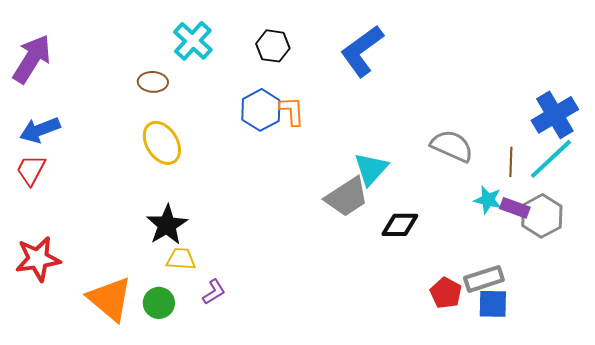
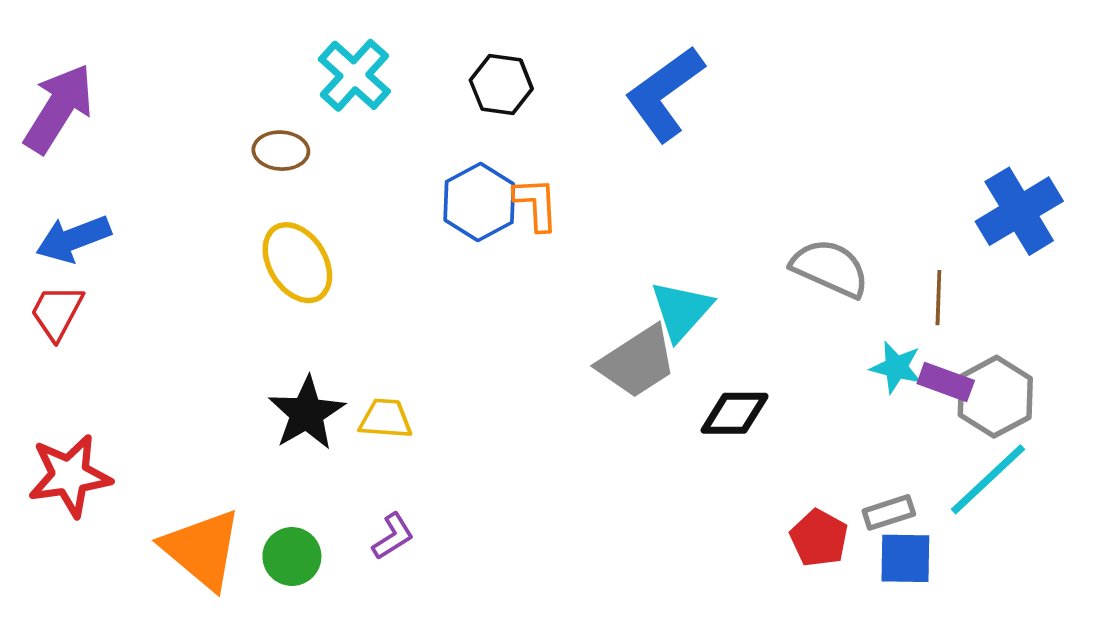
cyan line: (551, 159) -> (988, 479), moved
yellow trapezoid: (181, 259) -> (386, 419), moved
gray rectangle: (484, 279) -> (889, 512), size x0.7

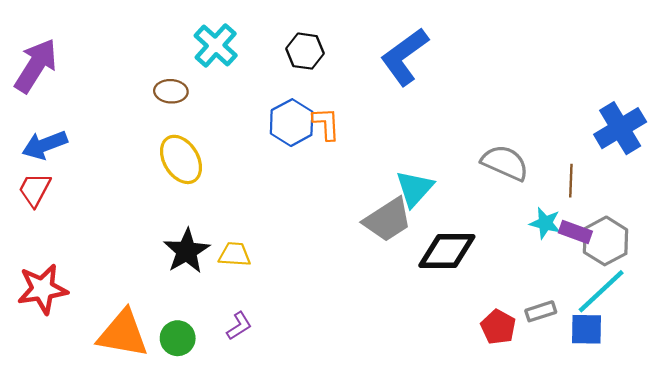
black diamond: (735, 413) -> (447, 251), size x1.4
orange triangle: (202, 549) -> (123, 334), turned -30
blue square: (905, 558) -> (587, 329), moved

